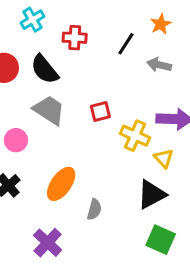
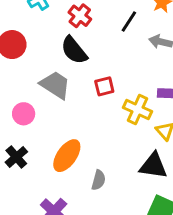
red cross: (75, 38) -> (80, 16), turned 35
black semicircle: (45, 69) -> (74, 50), moved
black triangle: (152, 194) -> (153, 166), turned 36

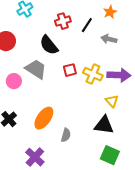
red cross: (80, 16) -> (63, 21), moved, turned 35
yellow cross: (137, 109) -> (93, 74), moved
pink circle: (24, 114) -> (14, 81), moved

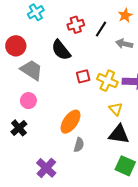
gray trapezoid: (36, 69) -> (32, 70), moved
pink circle: (14, 81) -> (28, 101), moved
yellow triangle: (112, 101) -> (116, 109), moved
orange ellipse: (44, 118) -> (71, 122), moved

